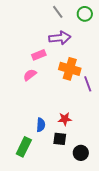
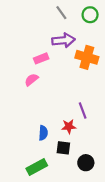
orange cross: (70, 69) -> (87, 57), moved
purple line: (88, 84) -> (83, 111), moved
green rectangle: (24, 147) -> (37, 167), moved, turned 36

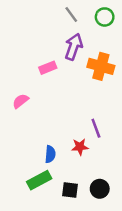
purple arrow: (63, 40) -> (74, 47), turned -65
pink semicircle: (32, 80) -> (21, 101), moved
black square: (63, 148) -> (70, 190), moved
green rectangle: (37, 167) -> (39, 180), moved

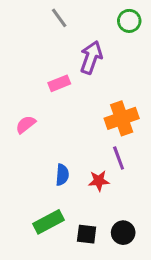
gray line: (71, 14) -> (59, 18), moved
orange cross: (101, 66) -> (122, 118), moved, turned -35
blue semicircle: (50, 154) -> (62, 175), moved

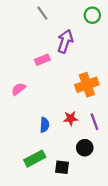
purple line: (119, 158) -> (94, 122), moved
red star: (99, 181) -> (71, 118), moved
black circle: (123, 233) -> (85, 148), moved

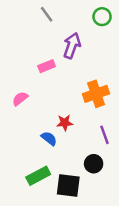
red star: (71, 118) -> (65, 123), moved
blue semicircle: (45, 125) -> (49, 138), turned -56
black square: (62, 167) -> (68, 185), size x1.5

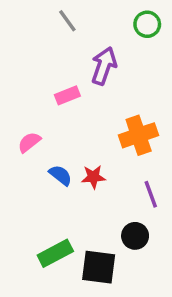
blue semicircle: (49, 138) -> (60, 175), moved

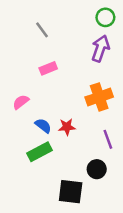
gray line: (67, 21) -> (42, 30), moved
purple arrow: (104, 66) -> (100, 48), moved
green rectangle: (55, 253) -> (39, 152), moved

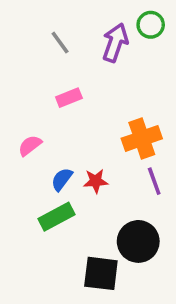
purple arrow: (100, 48) -> (115, 43), moved
blue semicircle: (43, 126) -> (62, 179), turned -91
purple line: (108, 139) -> (154, 181), moved
black circle: (97, 169) -> (138, 241), size x1.5

